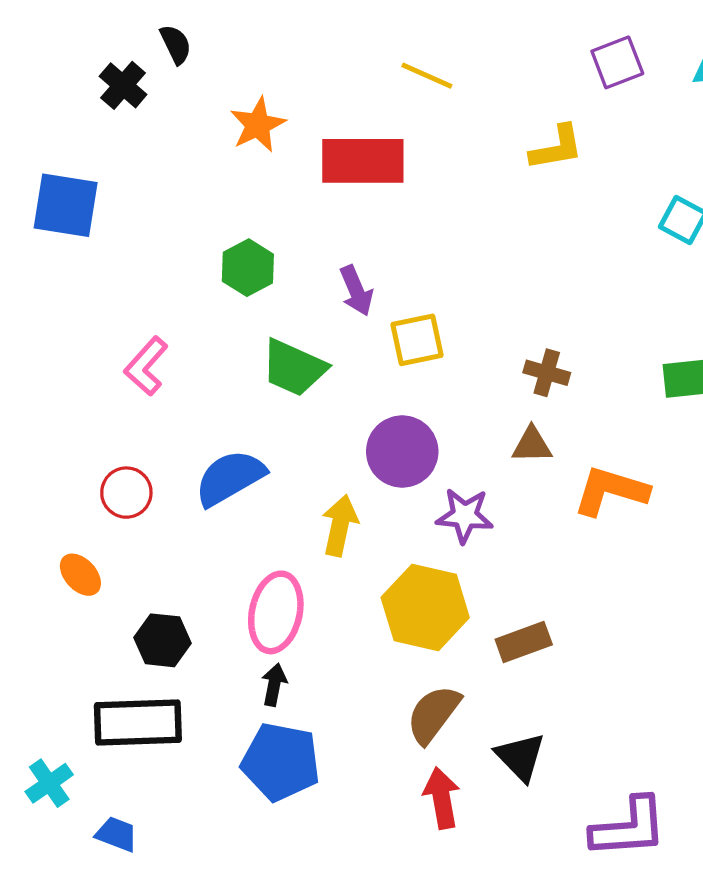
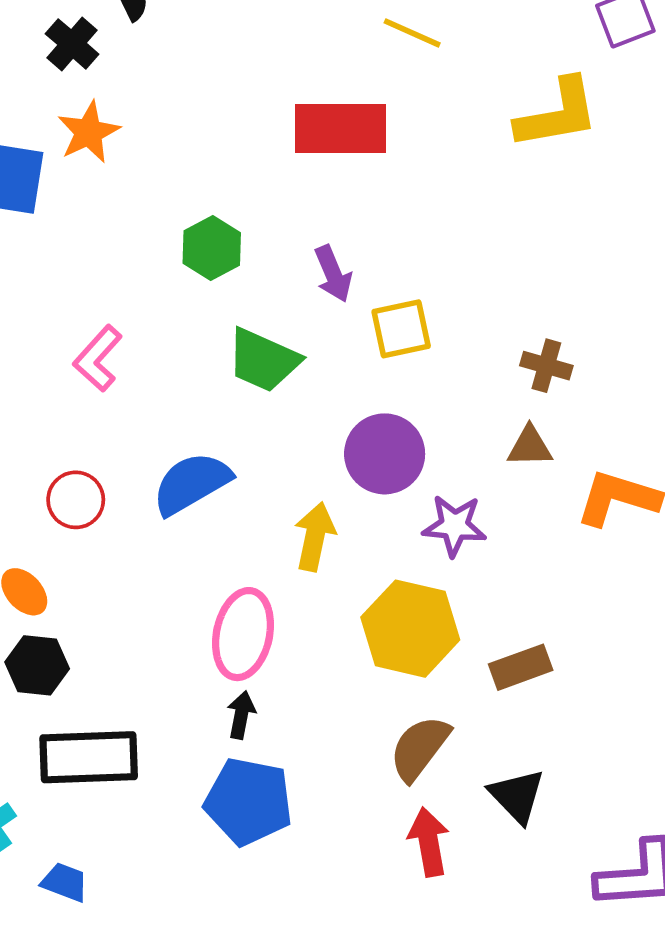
orange star: (258, 125) -> (89, 132), moved
yellow L-shape: (557, 148) -> (557, 114), size x1.4
black hexagon: (163, 640) -> (37, 665), moved

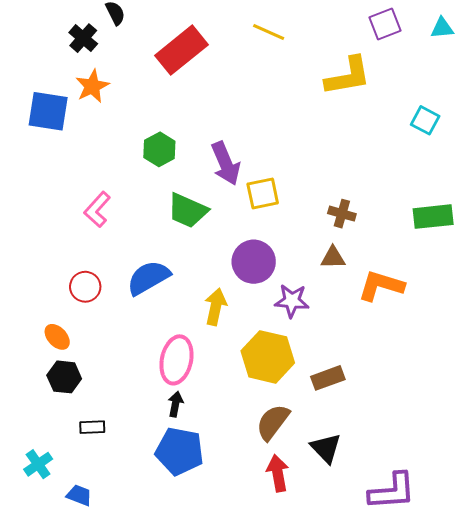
red rectangle: (340, 129) -> (181, 50), moved, turned -39
purple arrow: (333, 274) -> (226, 163), size x1.4
black rectangle: (89, 757) -> (92, 427), size x0.5

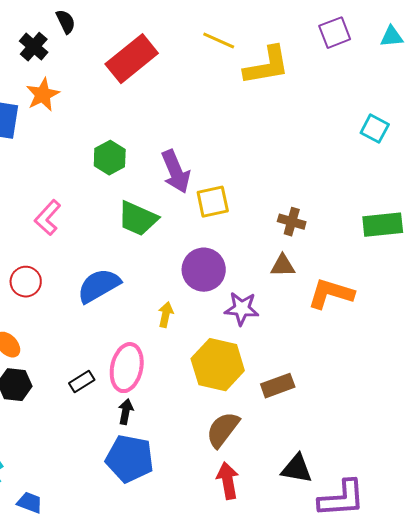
yellow L-shape: (348, 76) -> (267, 66), moved
red circle: (85, 287) -> (26, 282), moved
yellow arrow: (216, 307) -> (166, 315), size x0.7
black rectangle: (92, 427) -> (82, 382), moved, turned -30
black triangle: (326, 448) -> (297, 469), moved, turned -36

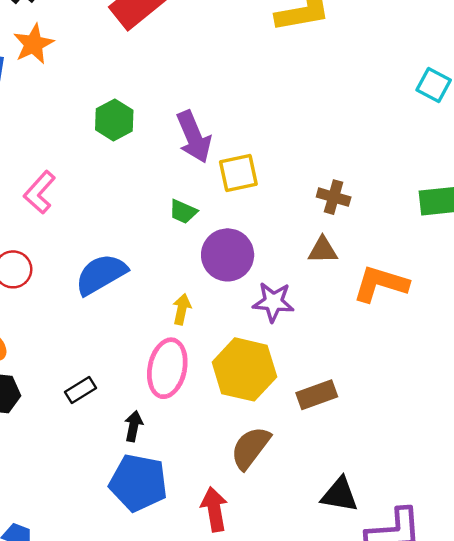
green trapezoid: (138, 219) -> (183, 212), moved, size x0.6
pink ellipse: (127, 368) -> (167, 368), moved
red arrow: (228, 481) -> (214, 509), moved

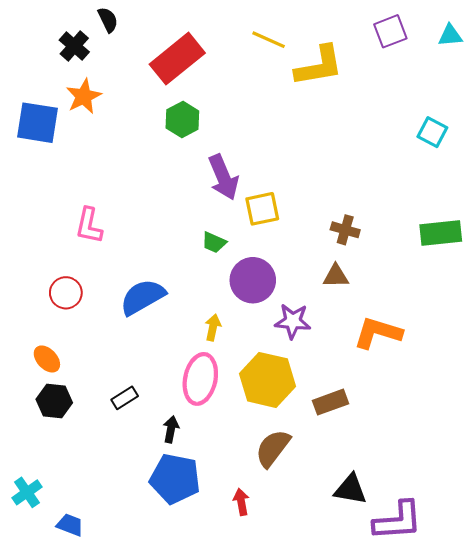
green hexagon: (114, 120) -> (182, 120), moved
pink L-shape: (40, 192) -> (89, 226), turned -30
orange L-shape: (381, 284) -> (378, 333), moved
red arrow: (214, 509) -> (241, 502), size x0.7

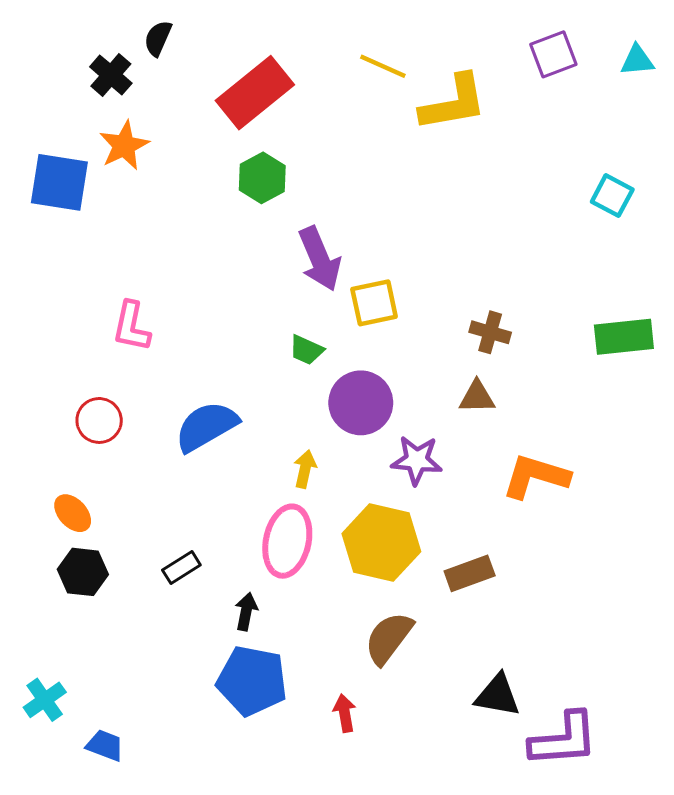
black semicircle: (108, 20) -> (158, 38), turned -130

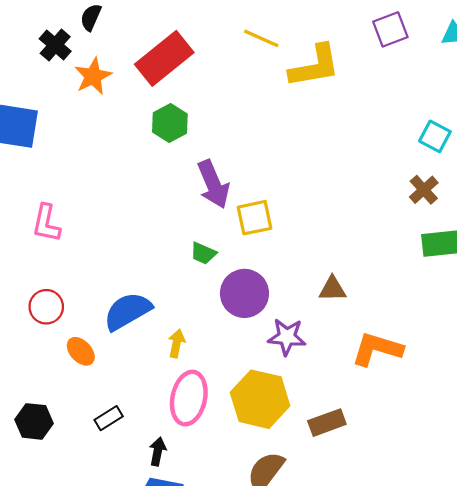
orange star: (124, 146) -> (93, 76), moved
pink L-shape: (131, 326) -> (46, 223), moved
brown cross: (490, 332) -> (424, 190), moved, turned 32
yellow arrow: (305, 469) -> (177, 344), moved
orange ellipse: (73, 513) -> (81, 351), moved

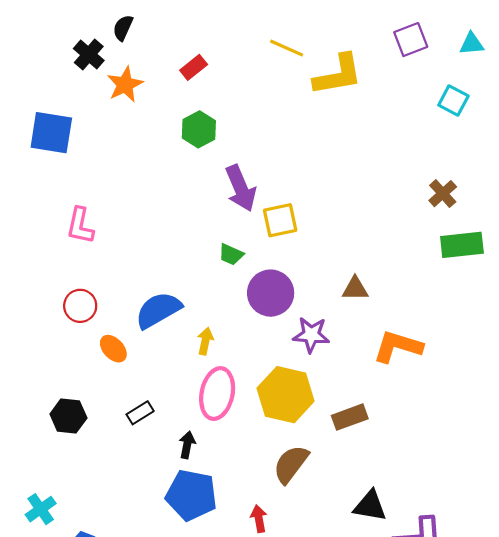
red rectangle: (164, 58) -> (194, 67), size x0.5
cyan square: (435, 136) -> (453, 101), moved

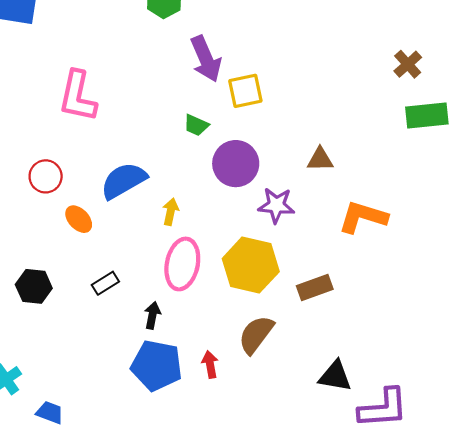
pink L-shape: (80, 226) -> (78, 96), moved, size x1.4
red arrow: (259, 519) -> (210, 364), moved

